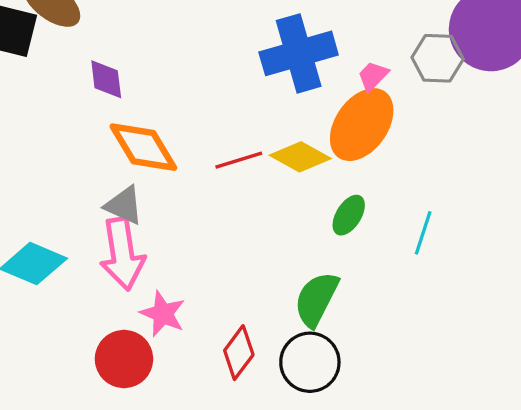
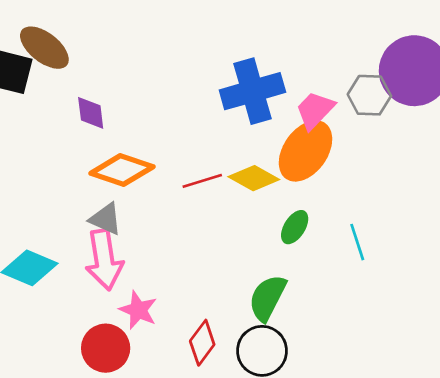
pink trapezoid: (373, 76) -> (315, 110), size x1.5
orange diamond: (143, 147) -> (122, 170), turned -40
cyan line: (423, 233) -> (357, 242), turned -36

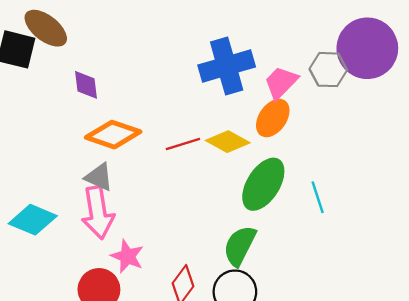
orange ellipse: (306, 151) -> (273, 118), size x0.7
green ellipse: (295, 227) -> (263, 184), size x1.8

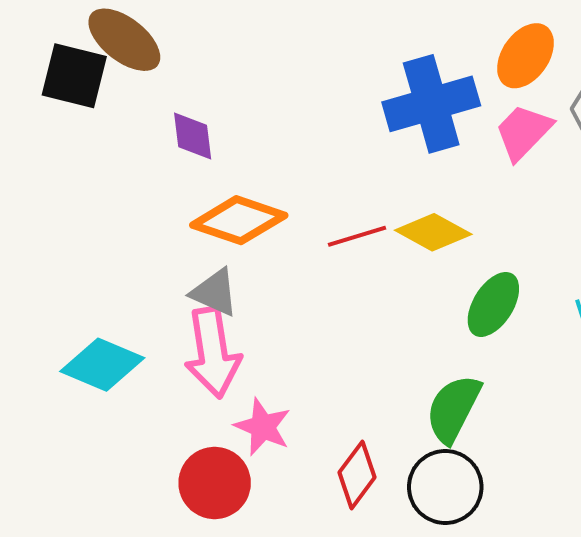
orange ellipse: (273, 118) -> (525, 56), moved
green ellipse: (263, 184) -> (493, 304), size x0.7

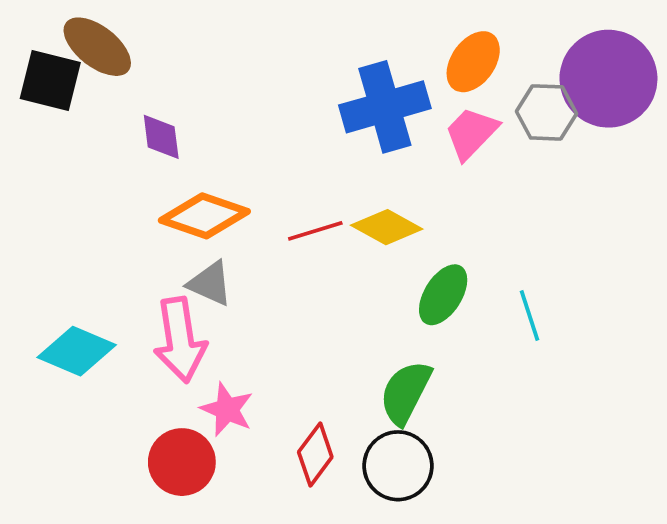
gray triangle: (215, 292) -> (210, 284), moved

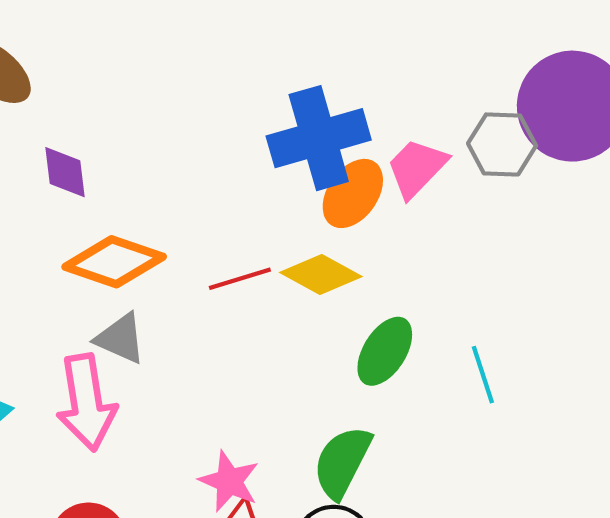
orange ellipse: (473, 62) -> (353, 193), moved
pink star: (227, 409) -> (229, 481), moved

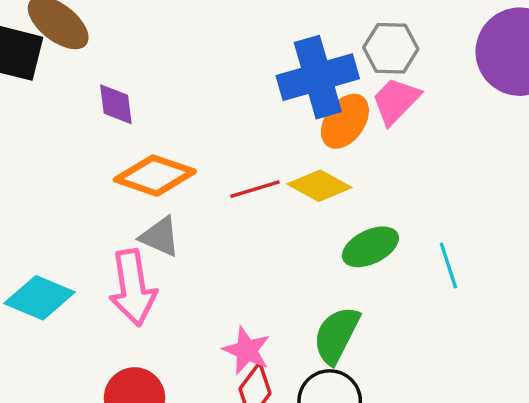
gray hexagon: (502, 144) -> (391, 48), moved
green ellipse: (385, 351) -> (370, 247), turned 32

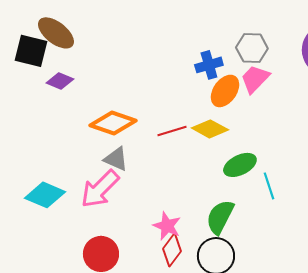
blue cross: (318, 77) -> (209, 65), size x0.6
purple diamond: (116, 104) -> (60, 81), moved, turned -60
cyan line: (448, 265) -> (269, 186), moved
pink arrow: (133, 288) -> (100, 189), turned 54

